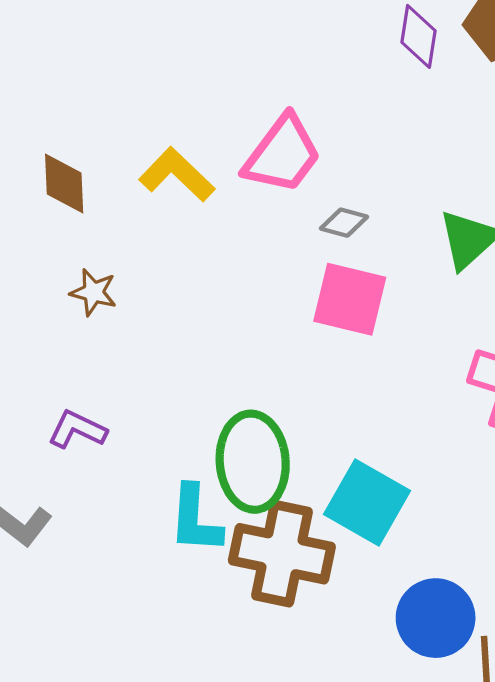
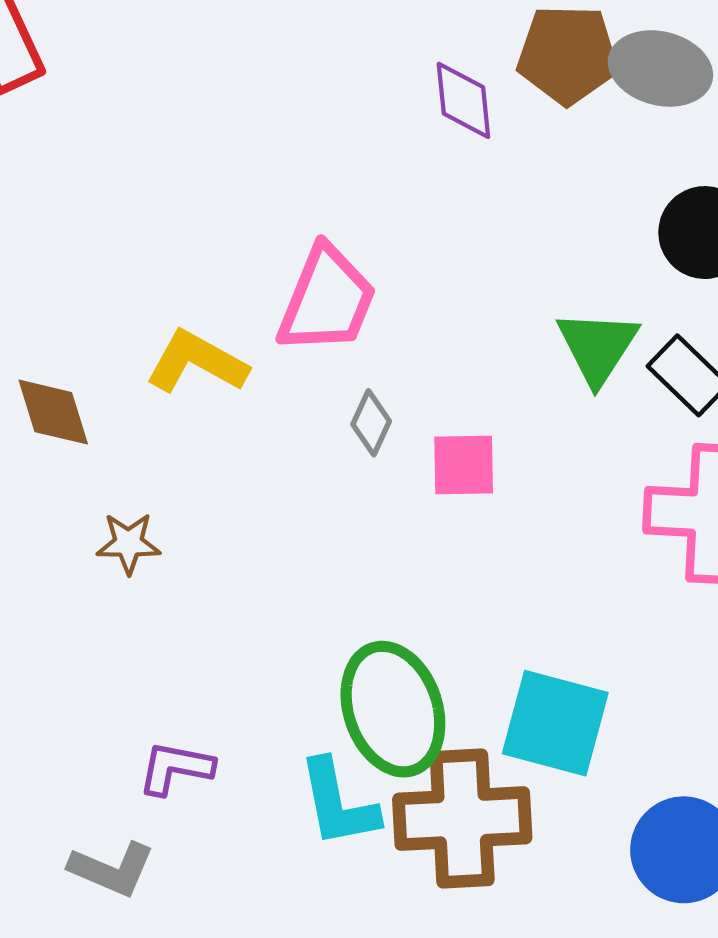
gray diamond: (344, 223) -> (371, 423), moved, turned -66
pink square: (350, 299) -> (464, 465), size x0.7
purple L-shape: (77, 430) -> (176, 768), moved

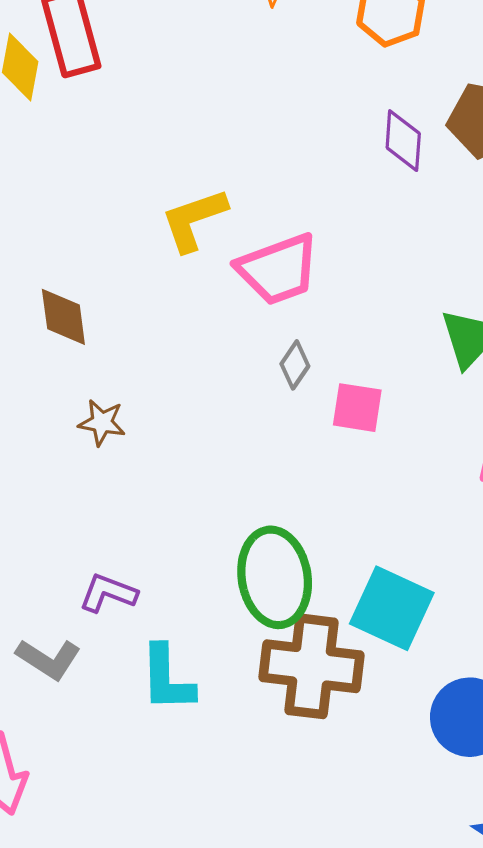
pink trapezoid: (327, 300) -> (278, 269), turned 38
yellow L-shape: (197, 362) -> (194, 220), moved, turned -58
cyan L-shape: (338, 803) -> (167, 678), moved

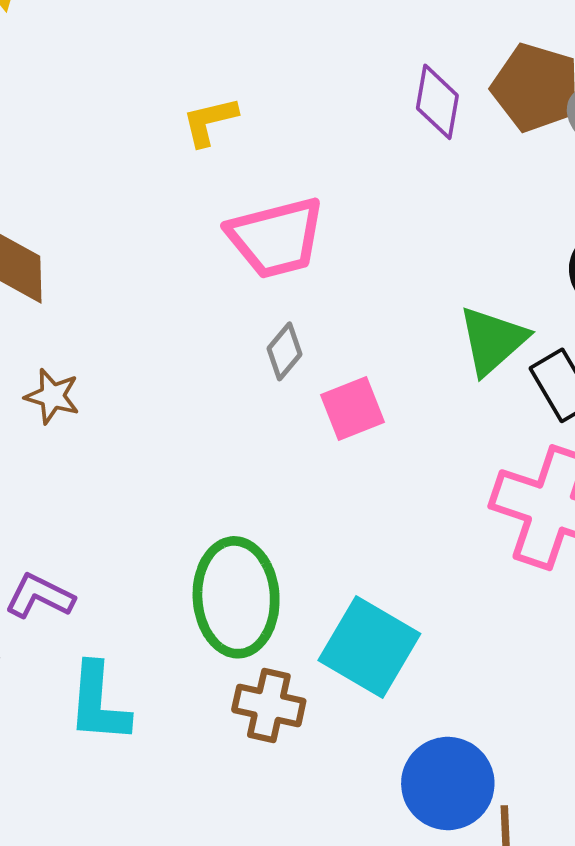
yellow L-shape: (194, 220) -> (210, 121), moved, size x0.7
pink square: (357, 408) -> (352, 409), turned -36
brown cross: (312, 666) -> (269, 706), size x0.6

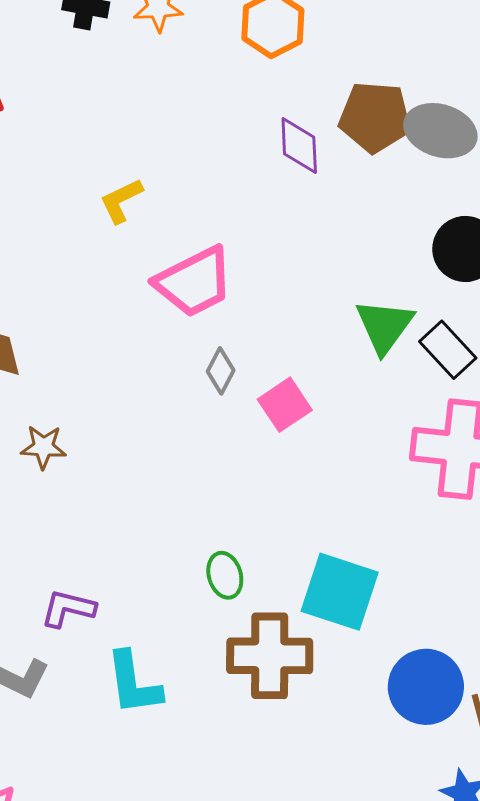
green ellipse: (236, 597) -> (225, 575), size x0.5
brown cross: (269, 706) -> (270, 656), size x1.5

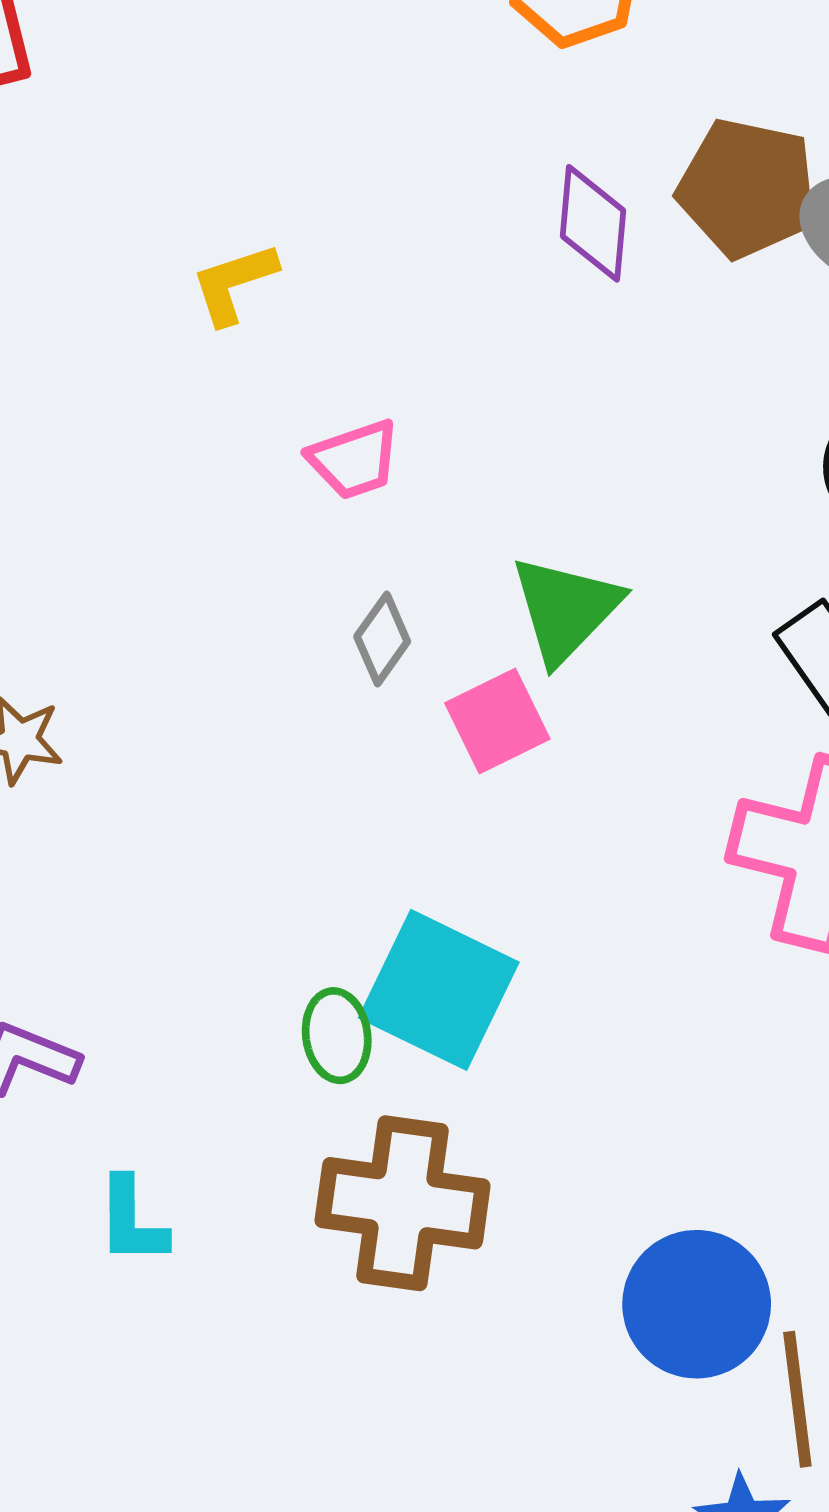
pink trapezoid: (194, 282) -> (354, 460), size x0.6
green triangle: (385, 326) -> (566, 609), moved
cyan square: (340, 592) -> (439, 990), moved
cyan L-shape: (134, 683) -> (132, 1221), size x0.7

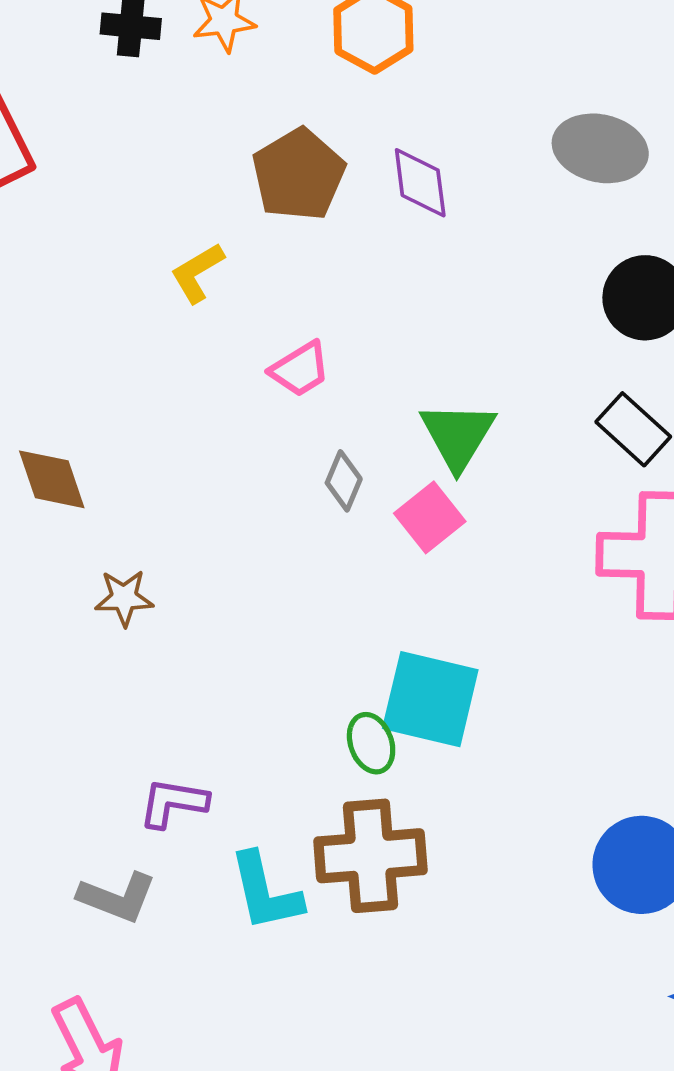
brown pentagon: (747, 188) -> (298, 175), moved, turned -30
brown cross: (403, 1203) -> (370, 856), moved
cyan L-shape: (132, 1221) -> (265, 892), size x1.4

